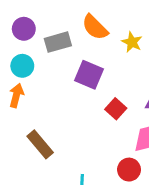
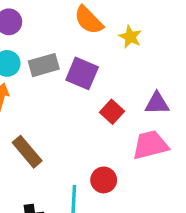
gray rectangle: (58, 42) -> (44, 65), moved
red circle: (129, 170) -> (104, 180), moved

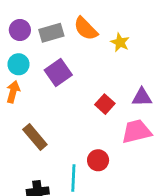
gray rectangle: (44, 65) -> (51, 33), moved
purple square: (82, 73) -> (58, 73), moved, turned 32

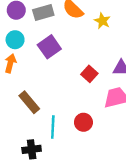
cyan line: (73, 178) -> (53, 127), moved

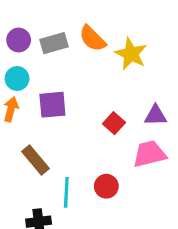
yellow star: (102, 21) -> (131, 54), size x1.5
purple square: (49, 47) -> (52, 105), moved, turned 30

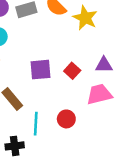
purple square: (52, 105) -> (40, 70), moved

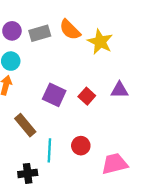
purple square: (40, 70) -> (54, 95), turned 30
pink trapezoid: (99, 94) -> (115, 164), moved

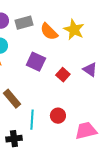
orange semicircle: (70, 30) -> (49, 32), moved
purple triangle: (119, 90) -> (90, 70), turned 35
purple square: (54, 95) -> (36, 62), moved

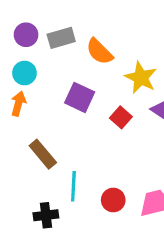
yellow star: (74, 30) -> (141, 78), moved
red circle: (58, 116) -> (113, 200), moved

